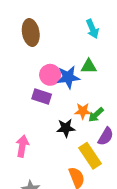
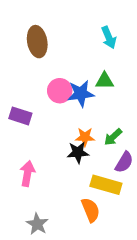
purple rectangle: (42, 97) -> (20, 116), moved
orange star: (83, 111) -> (85, 137), moved
yellow rectangle: (90, 156) -> (106, 185), turned -40

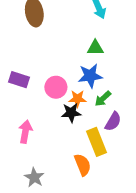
pink circle: (60, 91) -> (56, 87), moved
blue star: (81, 93) -> (90, 76), moved
yellow rectangle: (106, 185) -> (97, 142), turned 52

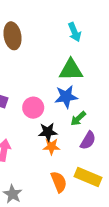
green triangle: (95, 48) -> (71, 70), size x1.5
orange star: (77, 99) -> (51, 147), moved
yellow rectangle: (97, 142) -> (88, 177), moved, turned -45

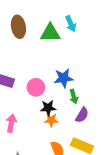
green triangle: (71, 70) -> (50, 33), moved
green arrow: (78, 119) -> (74, 97), turned -64

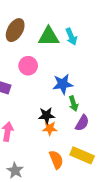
cyan arrow: (71, 24) -> (71, 37), moved
brown ellipse: (18, 27) -> (15, 30), turned 40
pink circle: (36, 87) -> (28, 66), moved

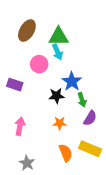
cyan arrow: (71, 37) -> (58, 52), moved
blue star: (63, 84) -> (72, 81), turned -30
black star: (46, 115) -> (56, 96), moved

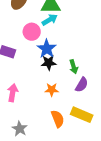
cyan arrow: (58, 52) -> (50, 20), turned -98
blue star: (72, 81) -> (47, 49), moved

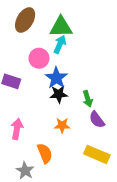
cyan arrow: (50, 20) -> (60, 44), turned -35
purple semicircle: (82, 85) -> (97, 120), turned 112
orange semicircle: (58, 119) -> (45, 153), moved

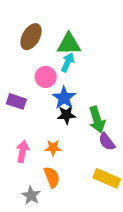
green arrow: (88, 99) -> (97, 120), size x1.5
orange star: (62, 125) -> (53, 148), moved

